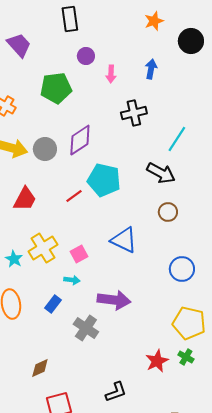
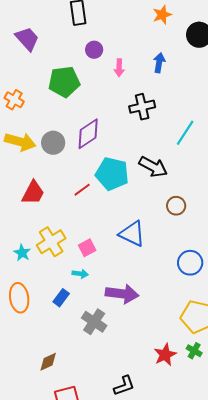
black arrow: (161, 173) -> (153, 167), moved

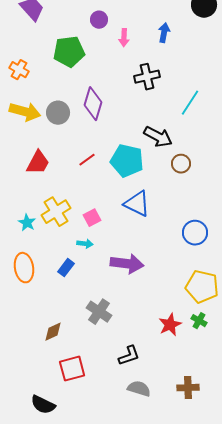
purple diamond: (88, 134) -> (93, 104), turned -40
cyan pentagon: (112, 174) -> (127, 161), moved
brown circle: (176, 206) -> (181, 164), moved
gray cross: (94, 322) -> (99, 312), moved

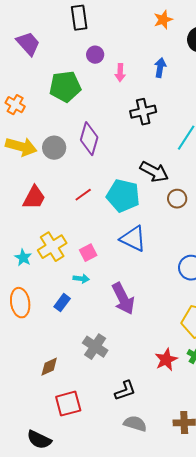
purple arrow: (127, 264) -> (123, 299), turned 56

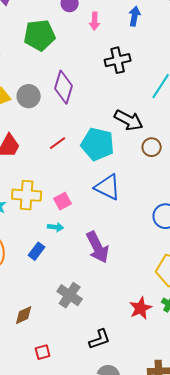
yellow cross: (52, 247) -> (27, 195), turned 36
red square: (68, 404) -> (43, 352), size x0.6

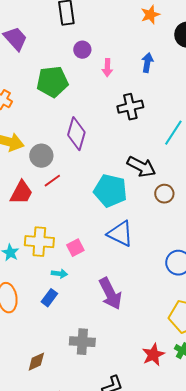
gray circle: (29, 96) -> (41, 156), moved
red line: (58, 143) -> (52, 181), moved
cyan arrow: (56, 227) -> (59, 274), moved
gray cross: (70, 295) -> (82, 342), turned -30

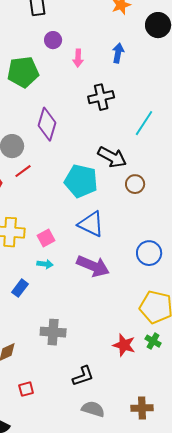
cyan arrow: (59, 274) -> (45, 264), moved
purple arrow: (110, 294) -> (93, 266), moved, turned -40
red star: (153, 355) -> (124, 345), turned -30

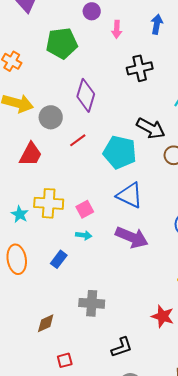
red line: (23, 171) -> (78, 140), moved

